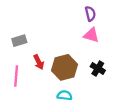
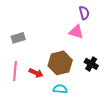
pink triangle: (91, 35) -> (76, 32), moved
red arrow: (39, 62) -> (36, 73), moved, turned -40

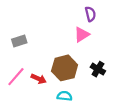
pink triangle: (76, 32) -> (82, 35), turned -49
pink line: (15, 71) -> (16, 77), turned 36

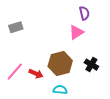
gray rectangle: (19, 41) -> (16, 27), moved

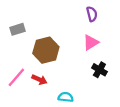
pink triangle: (76, 32) -> (91, 42), moved
brown hexagon: (60, 63) -> (46, 50), moved

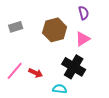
brown hexagon: (46, 50) -> (55, 30), moved
black cross: (99, 70) -> (74, 67), moved, size x1.6

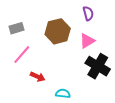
black cross: (74, 67) -> (98, 66), moved
pink line: (15, 71) -> (22, 55), moved

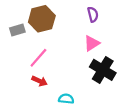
brown hexagon: (58, 31) -> (42, 19), moved
pink line: (22, 55) -> (38, 58), moved

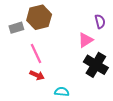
purple semicircle: (93, 14) -> (100, 21), moved
pink line: (38, 58) -> (36, 53), turned -66

